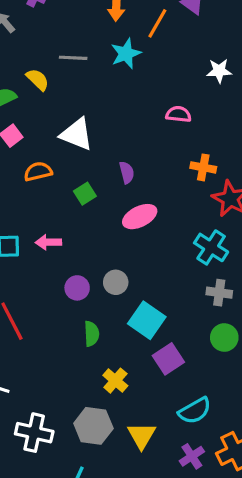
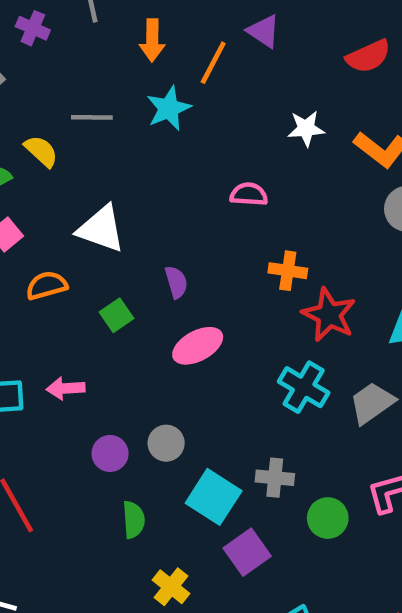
gray cross: (219, 293) -> (275, 478), moved

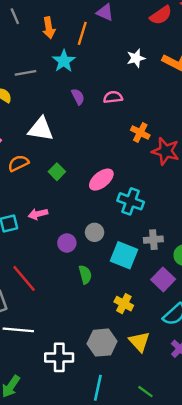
orange cross: (288, 271) -> (140, 133), turned 30
purple semicircle: (176, 282) -> (78, 97), moved
cyan cross: (304, 387) -> (131, 201), moved
purple square: (247, 552) -> (163, 279), moved
yellow cross: (171, 587) -> (124, 304), moved

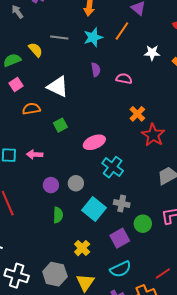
orange line: (82, 33) -> (122, 31), moved

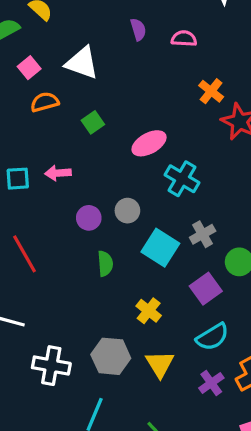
pink square: (16, 84) -> (29, 68), moved
gray cross: (122, 204) -> (203, 234), turned -35

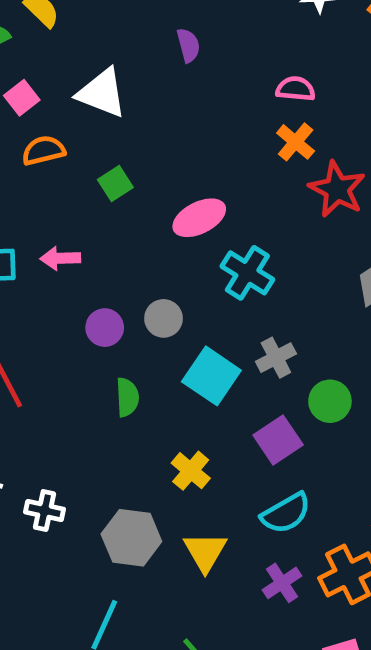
pink semicircle: (184, 39) -> (296, 89), moved
white cross: (51, 366) -> (45, 511), moved, size x0.7

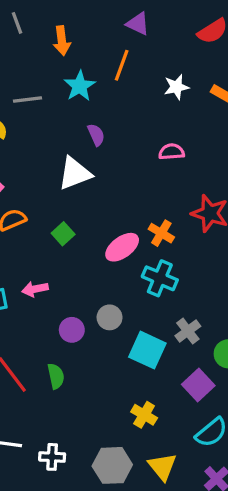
white triangle: (102, 93) -> (75, 173), moved, turned -33
orange cross: (296, 142) -> (161, 233), moved
green semicircle: (127, 397) -> (56, 376), moved

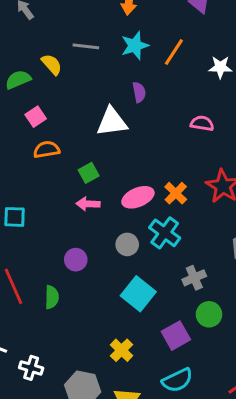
orange line: (122, 65) -> (174, 52), moved
pink arrow: (35, 289) -> (88, 204), moved
gray circle: (110, 317) -> (127, 244), moved
gray cross: (188, 331) -> (194, 278), moved

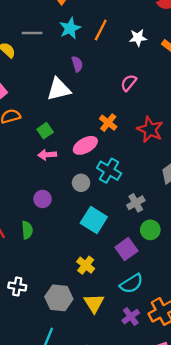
pink semicircle: (202, 123) -> (129, 83), turned -54
orange cross: (176, 193) -> (108, 123), moved

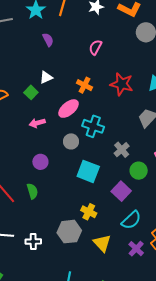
white triangle: (59, 89) -> (46, 77), moved, size x0.6
green square: (45, 131) -> (31, 92), moved
gray hexagon: (59, 298) -> (69, 232), moved

